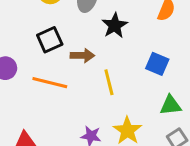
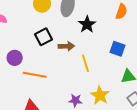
orange line: (50, 83) -> (35, 75), moved

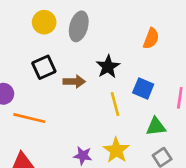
black star: (87, 24) -> (108, 67), moved
yellow line: (85, 63) -> (115, 104), moved

